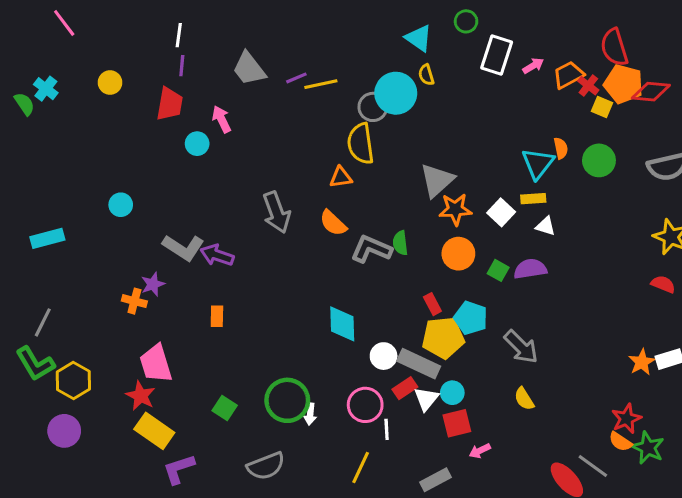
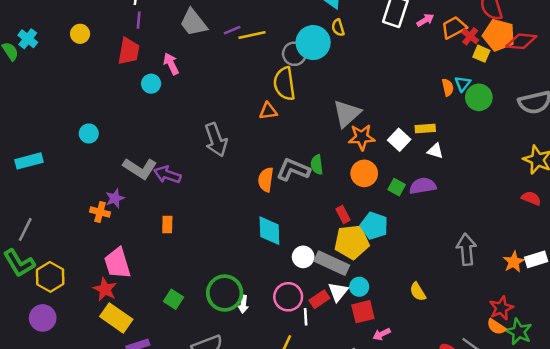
cyan triangle: (538, 163) -> (463, 84), moved, size x0.6
orange semicircle: (333, 223) -> (266, 180), moved, turned 55
gray arrow: (521, 347) -> (466, 249), moved, turned -140
red rectangle: (405, 388) -> (319, 299), moved

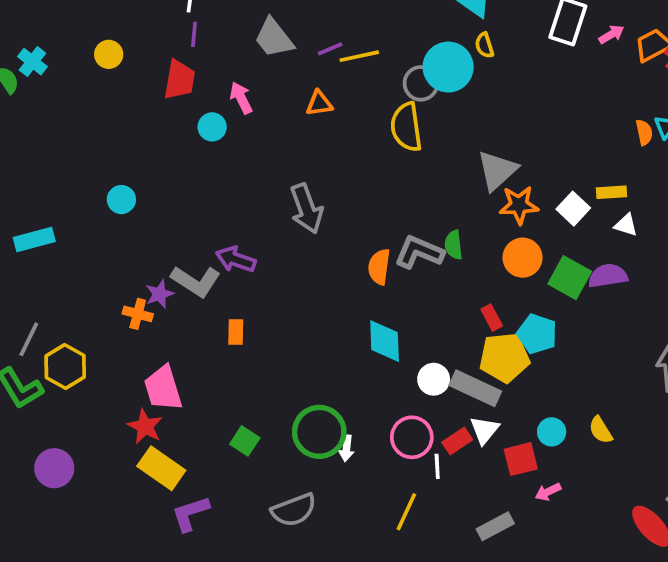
orange triangle: (268, 111) -> (319, 103), moved
gray L-shape: (140, 168) -> (196, 281), moved
green square: (397, 187) -> (570, 278), size x1.6
yellow hexagon: (50, 277) -> (65, 367), moved
cyan circle: (359, 287) -> (552, 432), moved

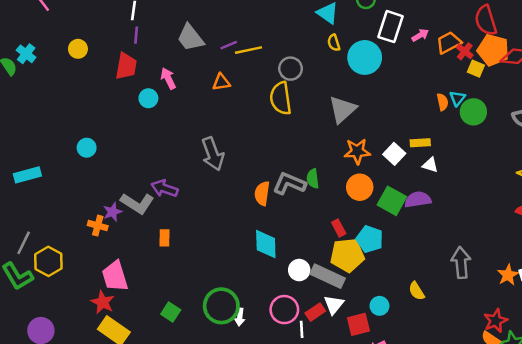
cyan circle: (448, 67) -> (365, 57), moved
gray triangle: (497, 170) -> (342, 109), moved
yellow semicircle: (601, 430) -> (417, 291), moved

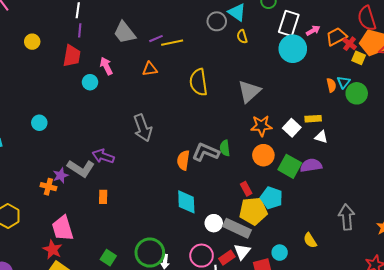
cyan circle: (365, 57) -> (293, 49), moved
gray circle: (291, 69) -> (217, 21), moved

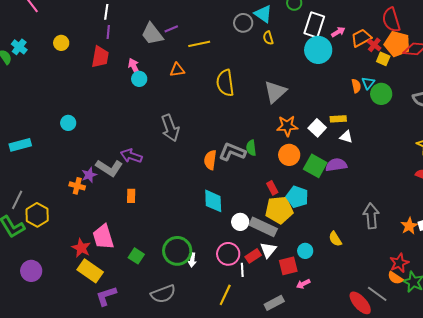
purple line: (156, 39) -> (171, 29), moved
cyan circle: (90, 82) -> (139, 79), moved
pink trapezoid: (63, 228) -> (103, 237), moved

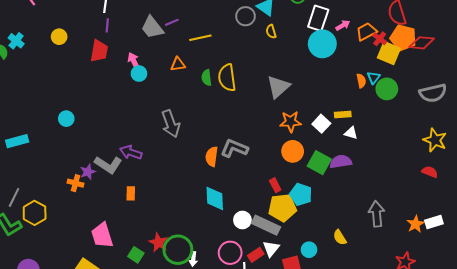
yellow square: (383, 59) -> (389, 53), size x1.6
green semicircle: (251, 148) -> (207, 78), moved
red star: (81, 248) -> (158, 243), moved

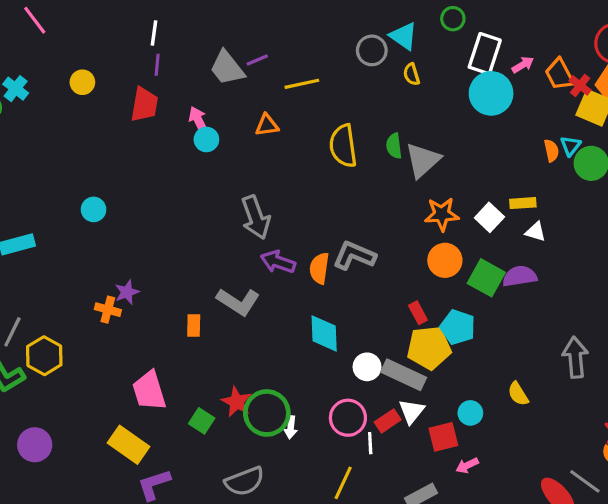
orange trapezoid: (366, 32) -> (559, 74), turned -90
green semicircle: (207, 78) -> (394, 146), moved
purple arrow: (131, 152) -> (278, 262), moved
gray L-shape: (108, 165) -> (238, 302), moved

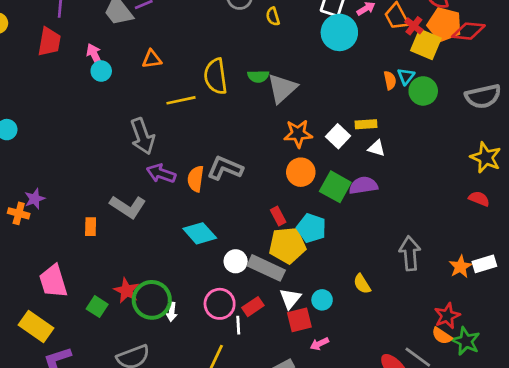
yellow line: (302, 84) -> (181, 100), moved
green semicircle: (394, 146) -> (258, 76), turned -84
cyan diamond: (324, 333) -> (200, 233), turned -40
white triangle: (412, 411) -> (290, 299), moved

